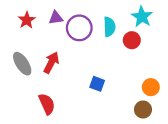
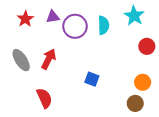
red circle: (132, 40) -> (147, 46), moved

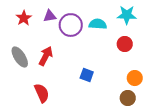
cyan star: (134, 16) -> (127, 15), turned -30
cyan semicircle: (104, 25) -> (98, 24), turned -84
red circle: (147, 46) -> (125, 44), moved

